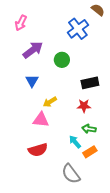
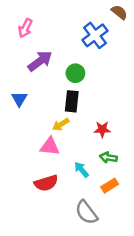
blue triangle: (32, 81) -> (19, 99), moved
black rectangle: (90, 83) -> (72, 101), moved, turned -72
cyan arrow: (75, 142) -> (82, 170), moved

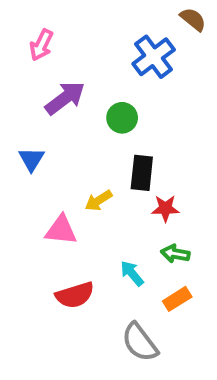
black rectangle: (72, 101) -> (142, 173), moved
pink triangle: (50, 146) -> (61, 230), moved

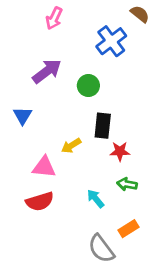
pink arrow: (41, 45) -> (54, 18), moved
red semicircle: (75, 295) -> (40, 201), moved
orange rectangle: (177, 299) -> (128, 229), moved

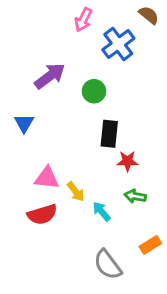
pink arrow: (54, 18) -> (83, 20), moved
yellow arrow: (71, 146) -> (76, 192), moved, turned -96
orange rectangle: (128, 229) -> (150, 245), moved

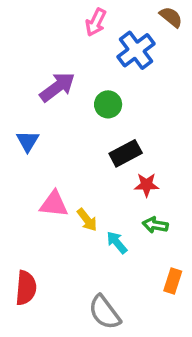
black rectangle: (109, 134) -> (126, 153), turned 56
red semicircle: (42, 214) -> (26, 288), moved, turned -68
orange rectangle: (150, 245) -> (173, 281), turned -40
gray semicircle: (108, 265) -> (105, 312), moved

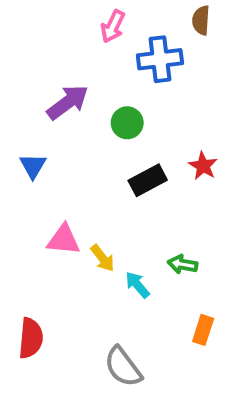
brown semicircle: (171, 17) -> (201, 20), turned -125
blue cross: (136, 50) -> (160, 59), turned 30
red star: (146, 185) -> (203, 166), moved, turned 30

